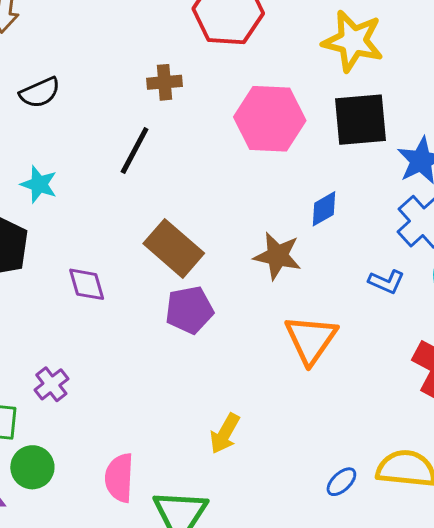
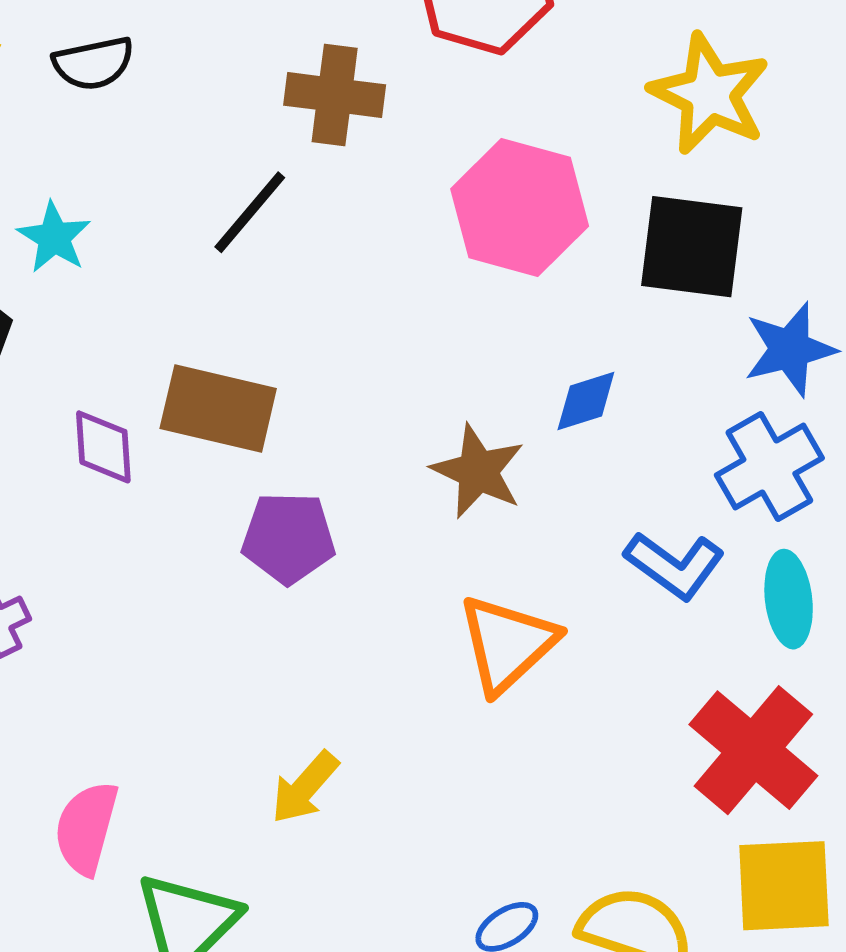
brown cross: (164, 82) -> (335, 95), size x1.4
brown rectangle: (174, 248) -> (218, 409), moved, turned -40
blue L-shape: (386, 282) -> (674, 565), size x1.4

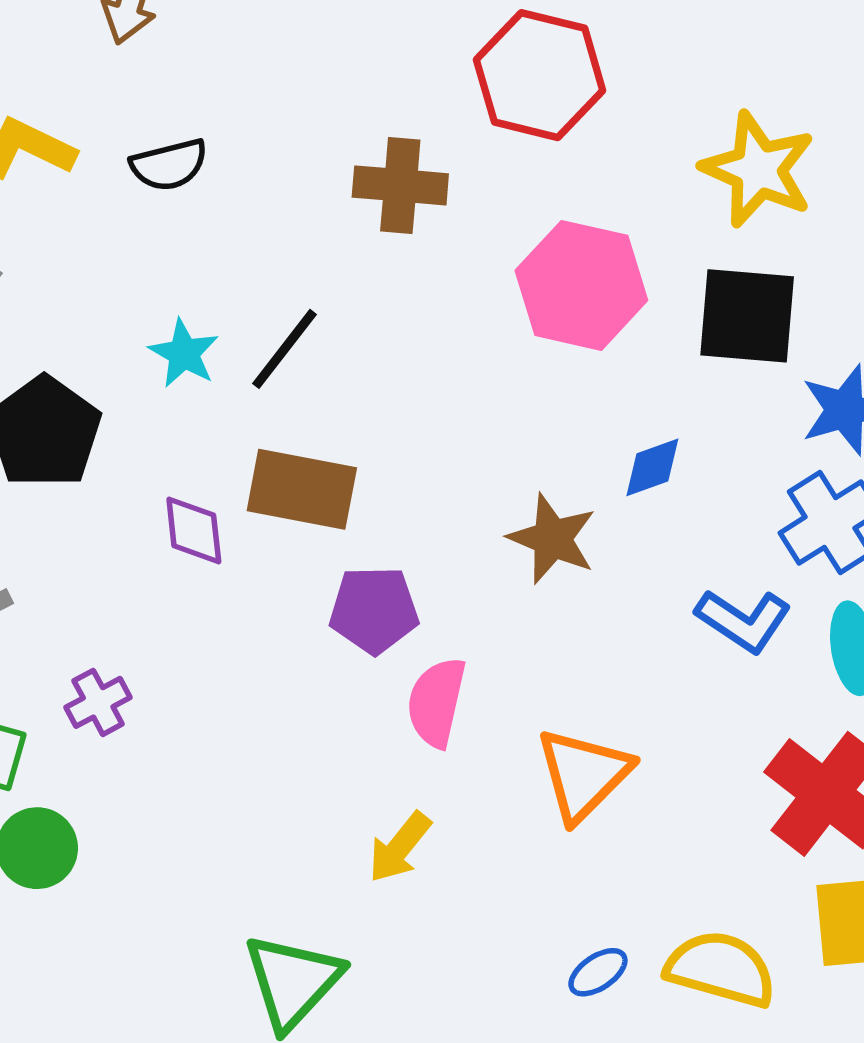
black line: (250, 212) -> (285, 349), moved
cyan star: (54, 237) -> (184, 353), moved
orange triangle: (507, 644) -> (583, 774), moved
pink semicircle: (86, 828) -> (436, 702), moved

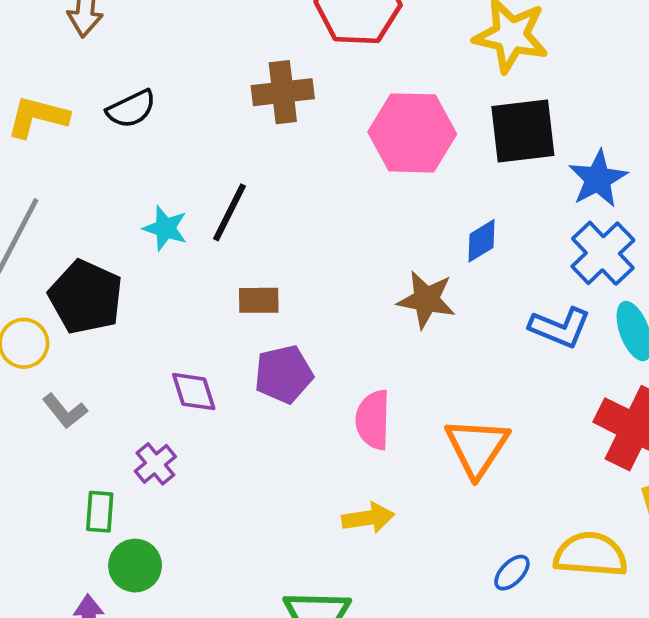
brown rectangle: (302, 489) -> (259, 300), size x0.6
purple diamond: (194, 530) -> (194, 392), moved
purple pentagon: (374, 610) -> (284, 374), moved
yellow arrow: (400, 847) -> (368, 518), turned -126

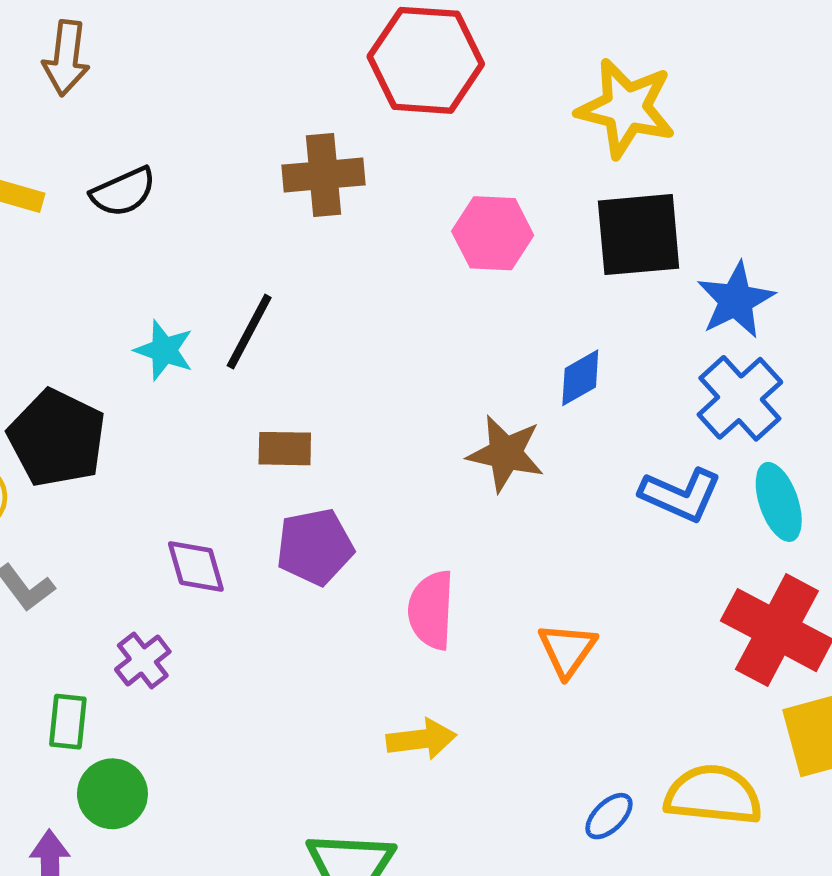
pink hexagon: (412, 133) -> (493, 233), size x0.7
orange triangle: (477, 447) -> (567, 650), size x0.7

